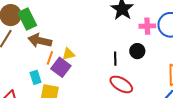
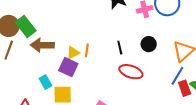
black circle: (137, 51) -> (149, 44), moved
orange line: (50, 58) -> (87, 50), moved

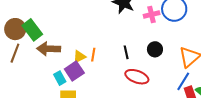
purple square: (68, 67) -> (74, 71), turned 30
cyan rectangle: (46, 82) -> (60, 78), moved

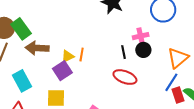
pink cross: (152, 14) -> (141, 36), moved
black line: (126, 52) -> (123, 52), moved
cyan rectangle: (60, 78) -> (22, 81), moved, size x1.5

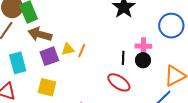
purple square: (62, 71) -> (49, 56), moved

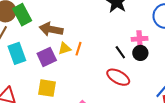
brown arrow: (40, 34) -> (51, 29), moved
black line: (123, 58) -> (120, 52), turned -32
cyan rectangle: (18, 63) -> (17, 53), moved

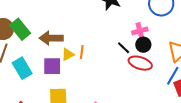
purple square: (47, 57) -> (52, 66), turned 36
red ellipse: (118, 77) -> (140, 63), moved

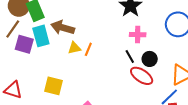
pink cross: (140, 31) -> (138, 35), moved
purple square: (52, 66) -> (24, 44), moved
cyan rectangle: (22, 68) -> (41, 36), moved

